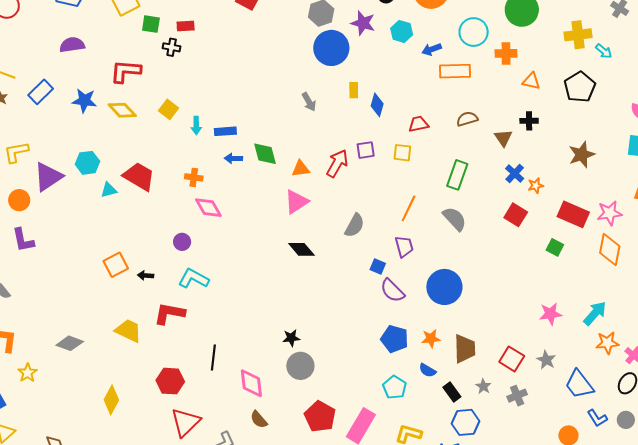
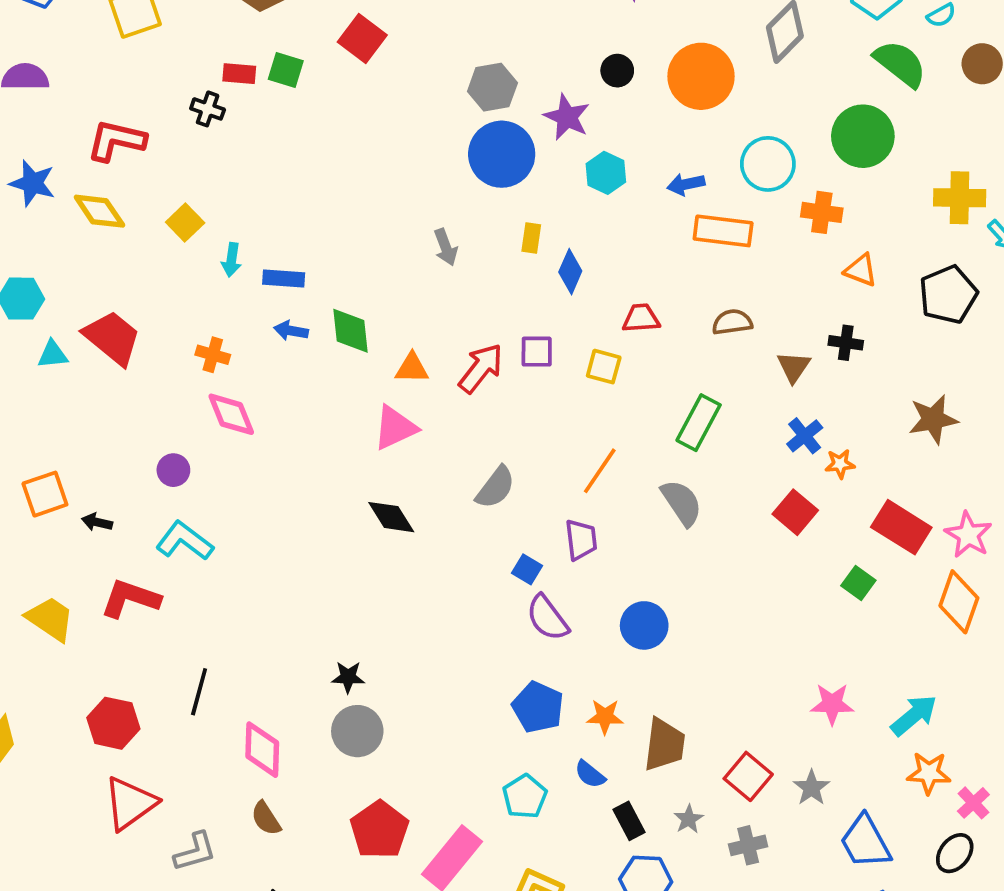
green square: (151, 24) -> (286, 70), moved
cyan hexagon: (402, 31) -> (606, 173), moved
pink star: (609, 213) -> (968, 535), turned 30
blue circle: (444, 287) -> (644, 625), size x0.7

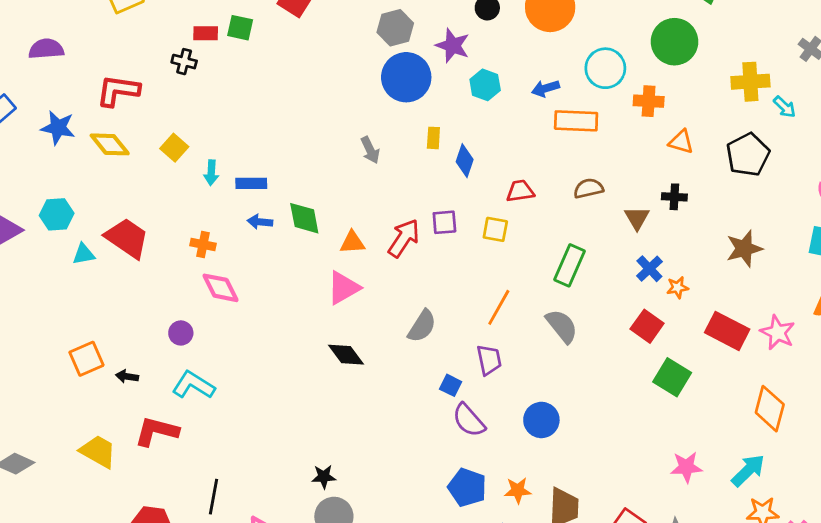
green square: (858, 583) -> (672, 377), moved, size x1.5
orange diamond: (959, 602) -> (770, 409), moved

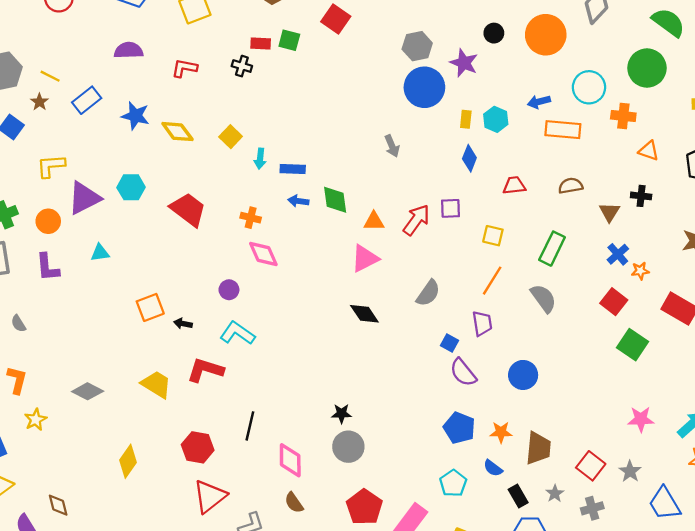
cyan hexagon: (485, 85) -> (496, 119), moved
red L-shape: (118, 91) -> (184, 68), moved, size x0.7
yellow rectangle: (433, 138) -> (466, 119), moved
yellow square: (495, 229) -> (493, 236), moved
cyan triangle: (84, 254) -> (100, 253), moved

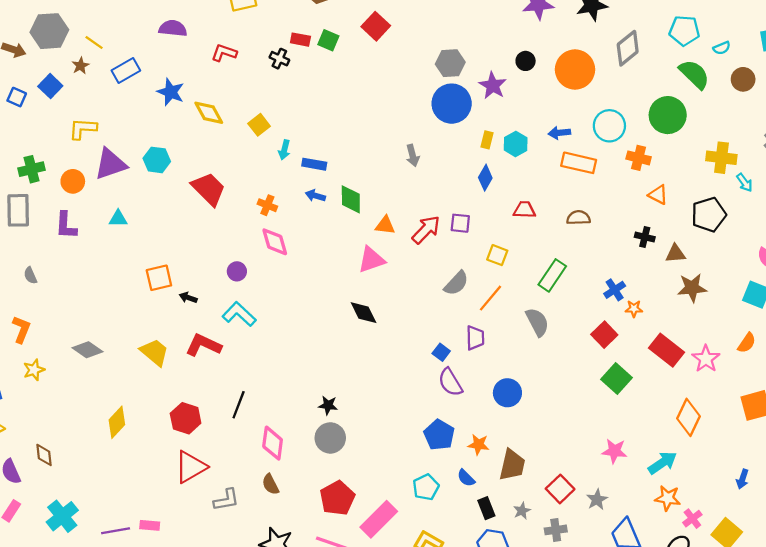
brown triangle: (609, 212) -> (675, 254), moved, turned 45
gray semicircle: (428, 293) -> (456, 283), moved

